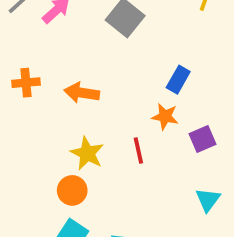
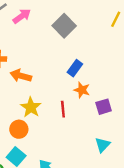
blue rectangle: (178, 80) -> (75, 68), moved
orange arrow: (82, 93) -> (21, 76), moved

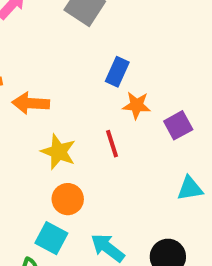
orange circle: (19, 129) -> (68, 199), moved
cyan triangle: (103, 145) -> (190, 188), turned 49

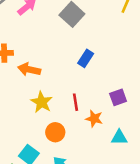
orange star: (137, 105) -> (94, 119), moved
orange circle: (68, 199) -> (55, 132), moved

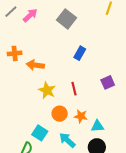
orange star: (94, 119) -> (81, 116), moved
cyan triangle: (119, 137) -> (97, 126), moved

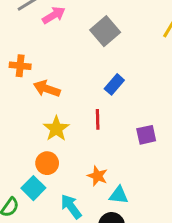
red line: (74, 89) -> (98, 119), moved
orange circle: (60, 114) -> (47, 163), moved

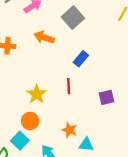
orange arrow: (47, 89) -> (44, 37), moved

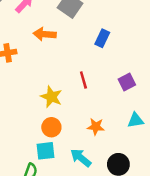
blue rectangle: (81, 59) -> (102, 38), moved
cyan square: (20, 141) -> (46, 151), turned -36
cyan triangle: (86, 145) -> (136, 120), moved

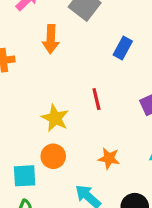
orange arrow: (45, 34) -> (51, 39), turned -95
cyan square: (46, 151) -> (25, 176), moved

